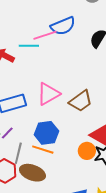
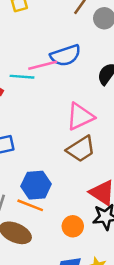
pink triangle: (48, 94) -> (80, 116), moved
orange circle: (87, 151) -> (73, 226), moved

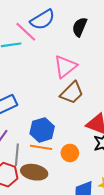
pink line: (43, 65) -> (26, 32), turned 70
orange circle: (73, 226) -> (70, 153), moved

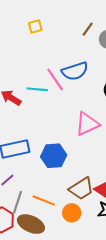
brown trapezoid: (72, 93) -> (81, 189), moved
blue hexagon: (42, 130) -> (54, 156), moved

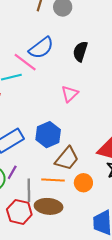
pink triangle: (87, 124) -> (70, 94), size x0.7
brown trapezoid: (81, 189) -> (67, 159), moved

